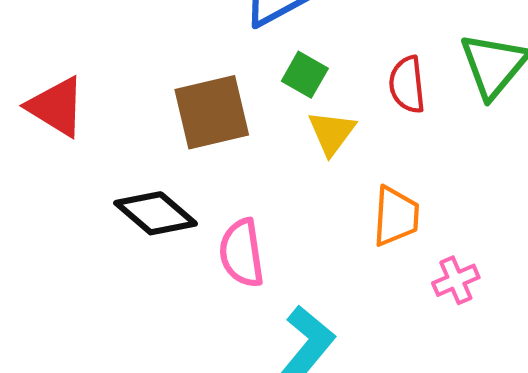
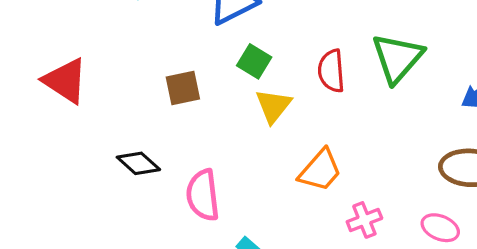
brown square: (212, 112) -> (183, 88), size x0.6
black diamond: (156, 213) -> (138, 163), size x0.7
orange trapezoid: (396, 216) -> (320, 170), turned 36

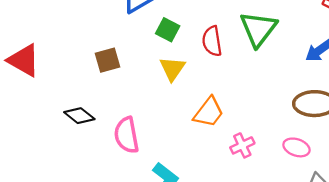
green square: (254, 61) -> (168, 30), moved

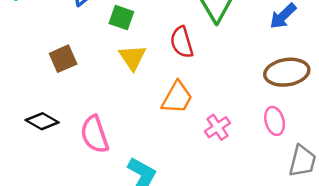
red semicircle: (212, 41) -> (182, 42), moved
pink ellipse: (296, 147) -> (275, 121), turned 65

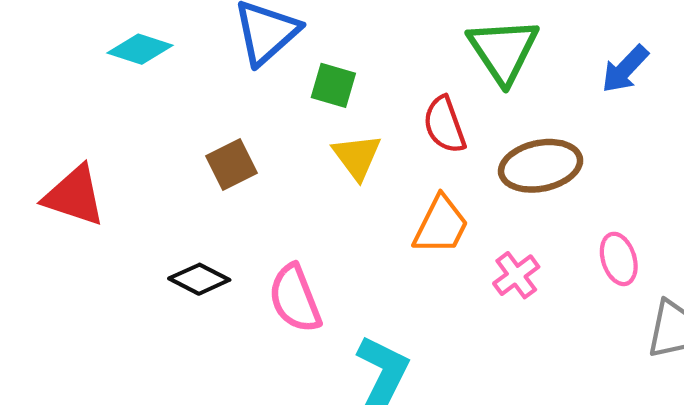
brown ellipse: (287, 72) -> (541, 166), moved

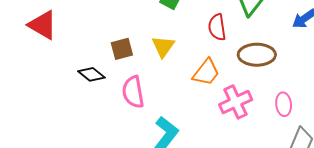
yellow triangle: (357, 157) -> (163, 47), moved
brown square: (232, 165) -> (122, 49), moved
pink cross: (516, 275) -> (236, 102), size x1.5

